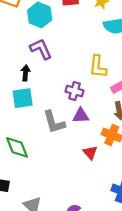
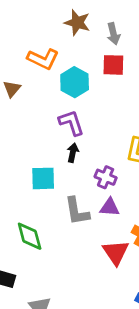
black arrow: (25, 73) -> (73, 153), moved
red triangle: (90, 153) -> (116, 252), size x1.5

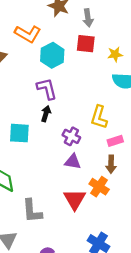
gray L-shape: (77, 211) -> (32, 211), moved

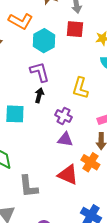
yellow L-shape: (99, 117) -> (80, 88), moved
red triangle: (75, 199) -> (68, 175), turned -35

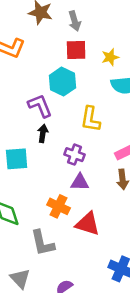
cyan hexagon: (44, 41) -> (62, 82), moved
orange cross: (90, 162) -> (59, 206), moved

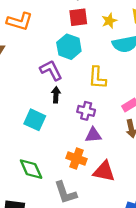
cyan square: (17, 159) -> (35, 120), turned 35

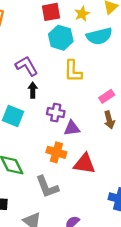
cyan hexagon: (69, 47) -> (61, 38), moved
purple cross: (86, 111) -> (56, 113), moved

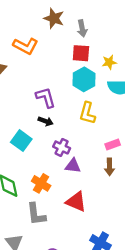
black arrow: (33, 90) -> (46, 121), turned 96
orange cross: (56, 152) -> (41, 183), moved

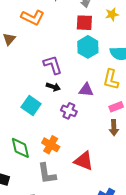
yellow star: (109, 62) -> (112, 14), moved
yellow L-shape: (87, 113) -> (111, 79), moved
purple triangle: (73, 166) -> (86, 90), moved

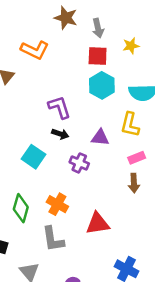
green diamond: (20, 148) -> (21, 208), turned 30
red triangle: (84, 161) -> (98, 223), turned -30

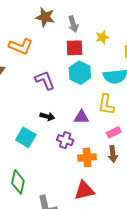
purple L-shape: (59, 107) -> (45, 80), moved
orange cross: (57, 204) -> (87, 157), moved, turned -30

